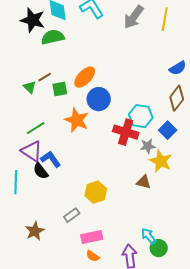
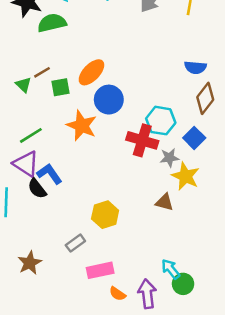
blue semicircle: (178, 68) -> (195, 67), moved, turned 36
orange semicircle: (93, 256) -> (117, 294), moved

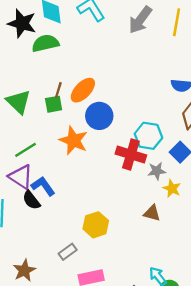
brown line: (42, 72) -> (58, 90), moved, turned -42
green triangle: (23, 85) -> (18, 102), size x1.6
yellow star: (186, 176) -> (172, 188), size x0.7

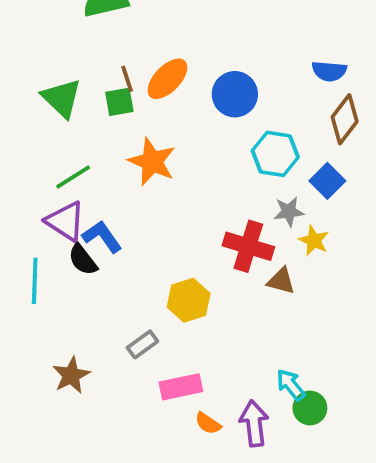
brown line: (58, 90) -> (127, 79), turned -35
blue circle: (99, 116) -> (235, 94), moved
red cross: (131, 155) -> (248, 246), moved

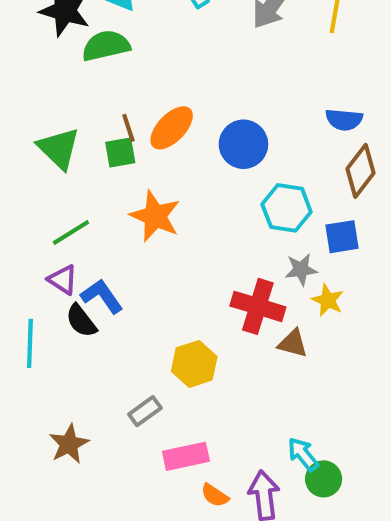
blue square: (327, 181) -> (342, 237), turned 36
purple triangle: (65, 221) -> (63, 280), size x0.7

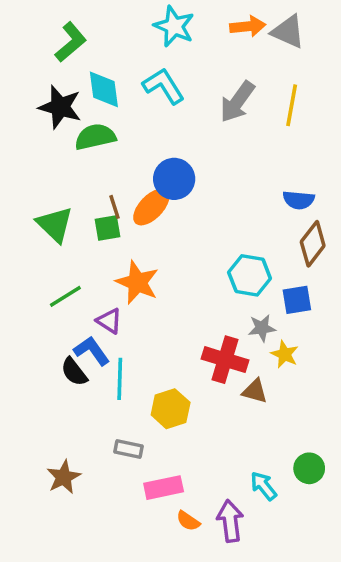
blue circle: (243, 144) -> (174, 179), moved
purple triangle: (63, 280) -> (109, 321), moved
cyan line: (30, 343) -> (120, 379), moved
gray rectangle: (145, 411) -> (129, 449), turned 48
green circle: (324, 479) -> (309, 468), moved

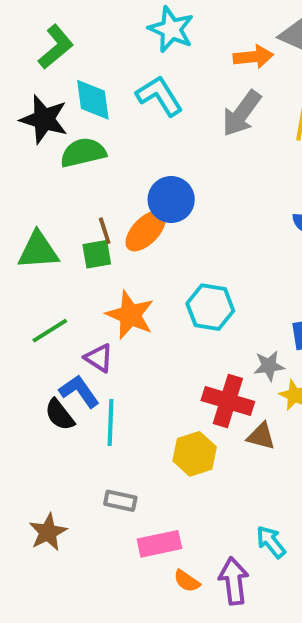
orange arrow: (248, 26) -> (253, 57), moved
green triangle: (55, 225) -> (38, 250), turned -48
cyan hexagon: (250, 275) -> (210, 307), moved
yellow hexagon: (171, 409) -> (195, 454), moved

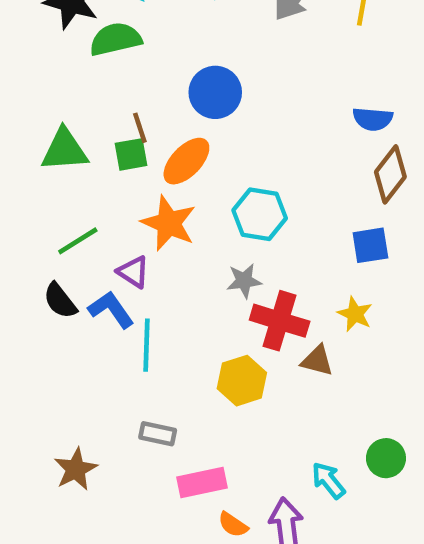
orange ellipse: (146, 231) -> (186, 161), moved
gray star: (269, 366) -> (244, 281), moved
black semicircle: (60, 415) -> (60, 301), moved

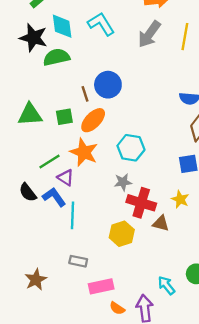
brown line: (140, 128) -> (85, 94), moved
green line: (78, 241) -> (50, 161), moved

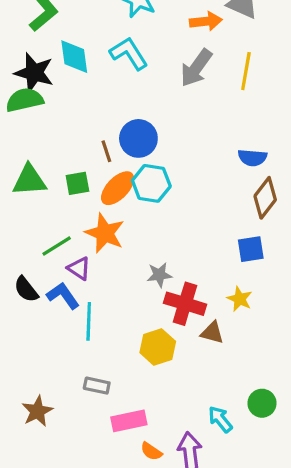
green semicircle: (56, 57) -> (25, 100), moved
cyan hexagon: (131, 148) -> (151, 183), moved

